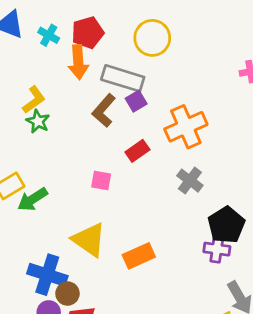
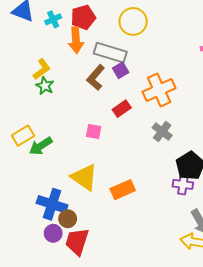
cyan cross: (49, 35) -> (53, 19), turned 35

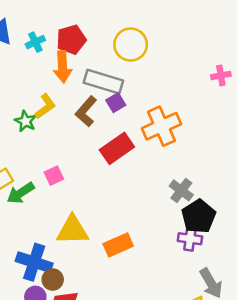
yellow L-shape: (42, 69) -> (45, 106), moved
red rectangle: (122, 109) -> (117, 148), size x1.5
pink square: (94, 132) -> (54, 176), moved, turned -35
gray cross: (162, 132) -> (181, 190), moved
yellow triangle: (84, 177) -> (72, 230), turned -36

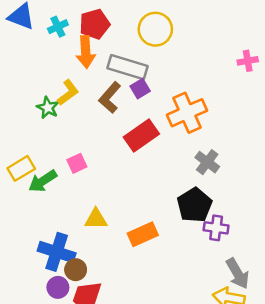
gray cross: (181, 190) -> (207, 162), moved
black pentagon: (199, 216) -> (195, 205), moved
yellow triangle: (72, 230) -> (96, 219), size x0.7

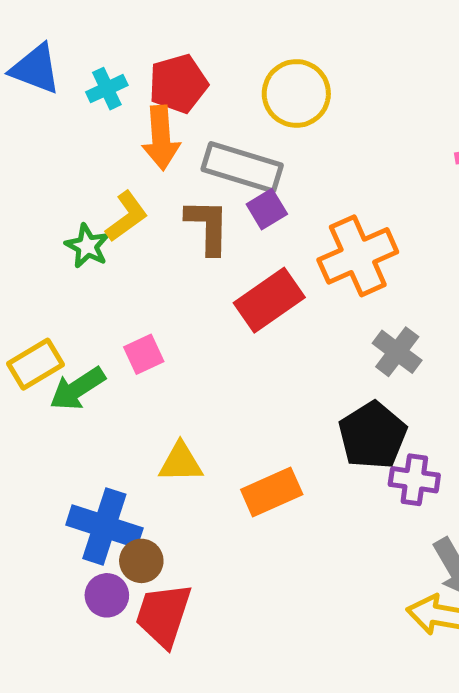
brown L-shape: (110, 98) -> (208, 226), turned 140

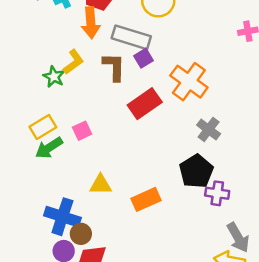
orange cross: (358, 256) -> (189, 82), turned -30
yellow rectangle: (36, 364) -> (43, 127), moved

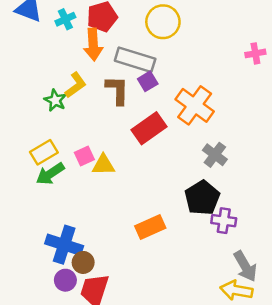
yellow triangle: (101, 185) -> (103, 165), moved

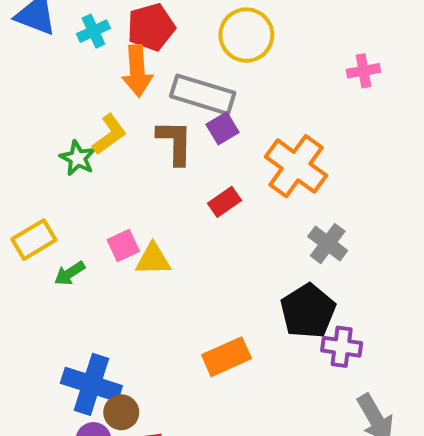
pink cross: (255, 53) -> (363, 71), moved
red rectangle: (149, 128) -> (224, 202), size x0.6
yellow rectangle: (44, 152) -> (34, 240), moved
green arrow: (50, 174) -> (70, 273), size x0.7

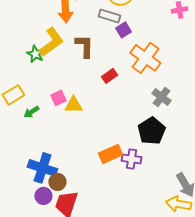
gray rectangle: (203, 95) -> (109, 16), moved, size x0.7
purple square: (223, 128) -> (123, 30), moved
yellow L-shape: (109, 134) -> (51, 42), size x1.4
purple cross: (342, 347) -> (131, 159), moved

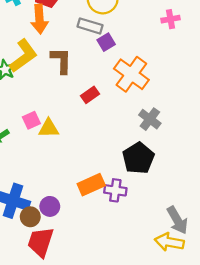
purple circle: (43, 196) -> (50, 206), moved

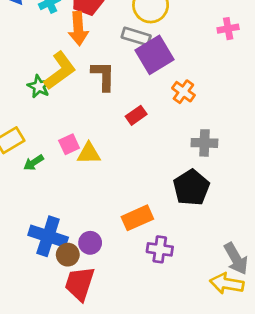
purple square: (106, 42) -> (155, 55), size x1.8
orange cross: (131, 74) -> (183, 92), size x0.6
gray cross: (150, 119) -> (204, 143), turned -35
purple cross: (115, 190) -> (160, 249), moved

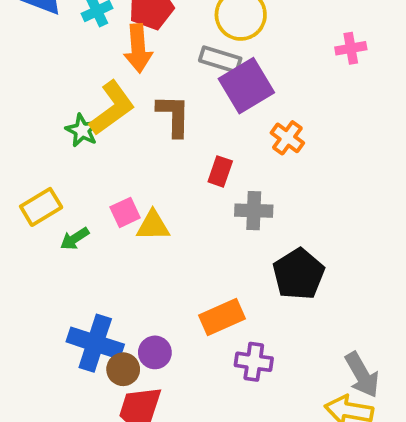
red rectangle: (136, 115) -> (220, 171), turned -36
gray cross: (204, 143) -> (254, 211), moved

